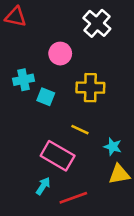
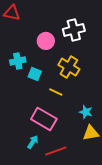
white cross: (97, 23) -> (74, 30), moved, turned 35
yellow cross: (90, 88) -> (69, 67), turned 30
yellow line: (80, 130) -> (56, 92), moved

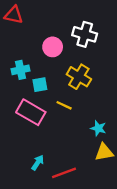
white cross: (74, 30) -> (85, 34), turned 30
cyan square: (35, 74) -> (40, 85), turned -32
pink rectangle: (44, 119) -> (31, 112), moved

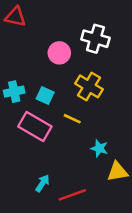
cyan cross: (21, 70) -> (14, 92), moved
cyan square: (40, 85) -> (45, 95), turned 35
cyan star: (98, 128) -> (99, 148), moved

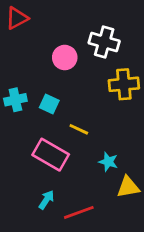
red triangle: (15, 17) -> (17, 18), turned -40
yellow cross: (89, 86) -> (124, 84), moved, turned -36
pink rectangle: (35, 126) -> (51, 155), moved

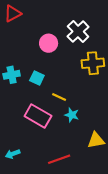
white cross: (104, 42) -> (78, 32), turned 30
cyan star: (108, 162) -> (72, 115), moved
cyan arrow: (46, 200) -> (13, 154), moved, turned -144

